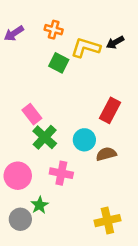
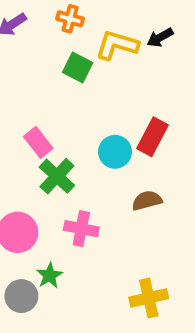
cyan circle: (84, 140) -> (115, 152), moved

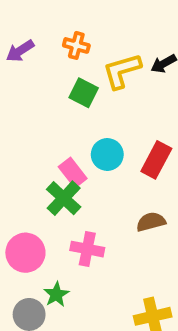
yellow L-shape: (117, 45) -> (122, 71), turned -33
pink rectangle: (38, 142) -> (73, 173), moved
cyan circle: (115, 152) -> (107, 155), moved

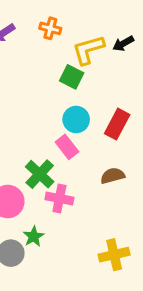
green square: (84, 93) -> (72, 77), moved
pink rectangle: (73, 173) -> (67, 147), moved
green cross: (64, 198) -> (40, 174), moved

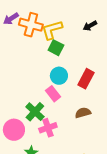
orange cross: (50, 28) -> (31, 25), moved, size x1.6
yellow L-shape: (88, 50) -> (52, 30), moved
pink cross: (59, 198) -> (48, 128), turned -30

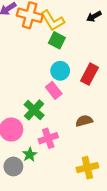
yellow L-shape: (52, 30) -> (53, 21), turned -105
brown semicircle: (83, 113) -> (84, 121), moved
pink cross: (48, 128) -> (48, 138), moved

